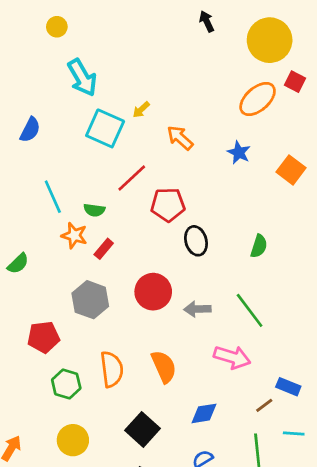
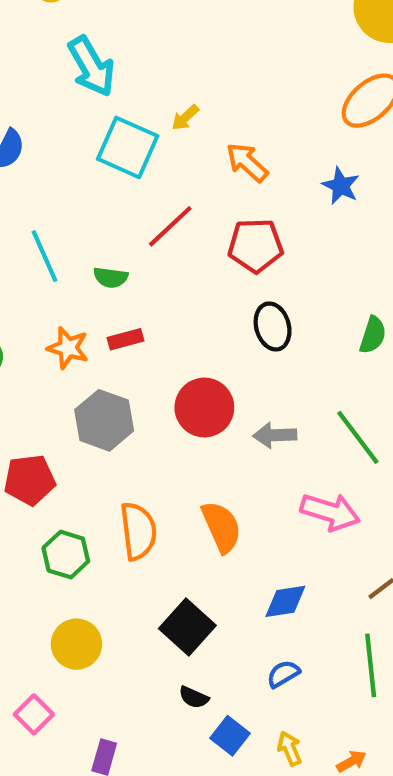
red pentagon: (168, 205) -> (256, 245), moved
orange star: (74, 235) -> (68, 348), moved
red rectangle: (104, 249) -> (125, 339), turned 35

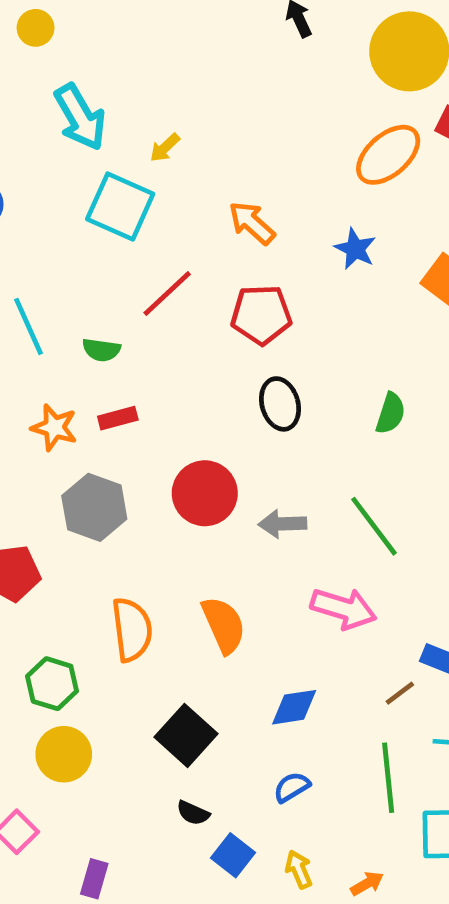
yellow arrow: (185, 118) -> (165, 148), moved
green hexagon: (66, 555) -> (52, 684), moved

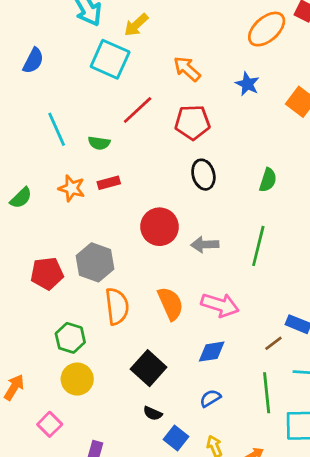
yellow arrow: (165, 148) -> (136, 25), size x1.4
gray hexagon: (94, 507) -> (95, 262), moved
green line: (374, 526) -> (258, 246), turned 51
pink arrow: (343, 608) -> (220, 305), moved

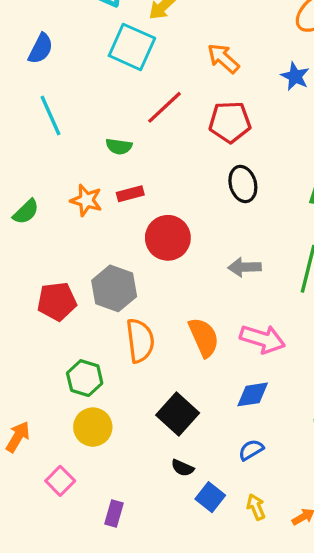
cyan line: (57, 129) -> (50, 115), moved
red circle: (160, 227) -> (168, 238), moved

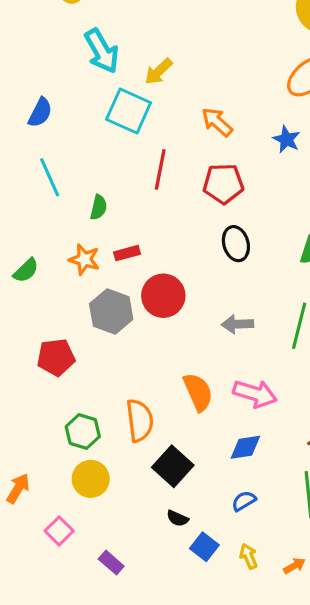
red line: (165, 107) -> (160, 169), turned -36
green semicircle: (119, 146) -> (99, 207), moved, turned -85
gray hexagon: (114, 288) -> (111, 312), moved
orange semicircle: (140, 341) -> (140, 420), moved
purple rectangle: (114, 513) -> (111, 563), turned -65

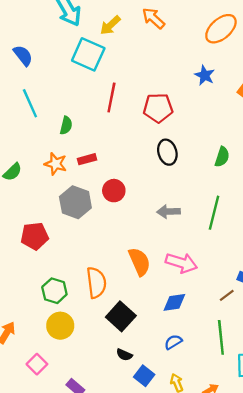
blue semicircle: (40, 113) -> (23, 56), turned -65
orange arrow: (217, 122) -> (153, 18), moved
red circle: (163, 296) -> (114, 191), size x0.7

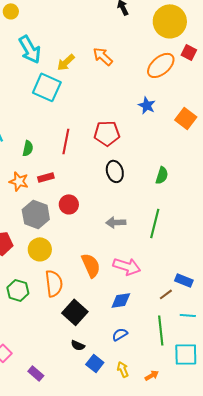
red line: (111, 97) -> (66, 141), moved
yellow circle: (60, 326) -> (40, 249), moved

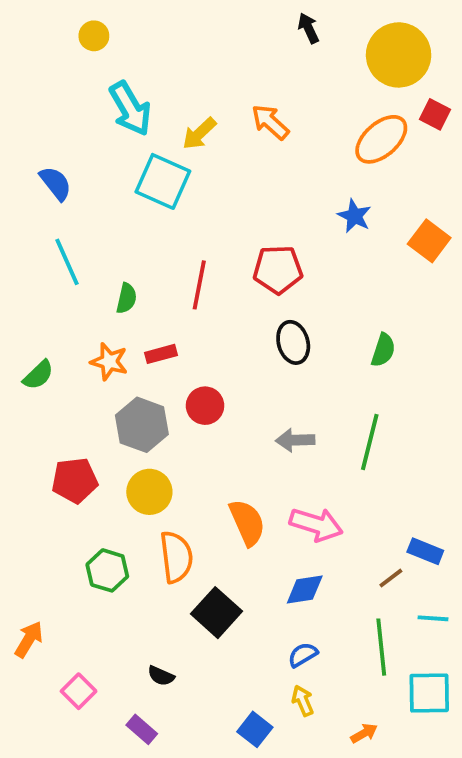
black semicircle: (78, 345) -> (161, 676), moved
blue square: (95, 363) -> (255, 729), moved
yellow arrow: (123, 369) -> (303, 701), moved

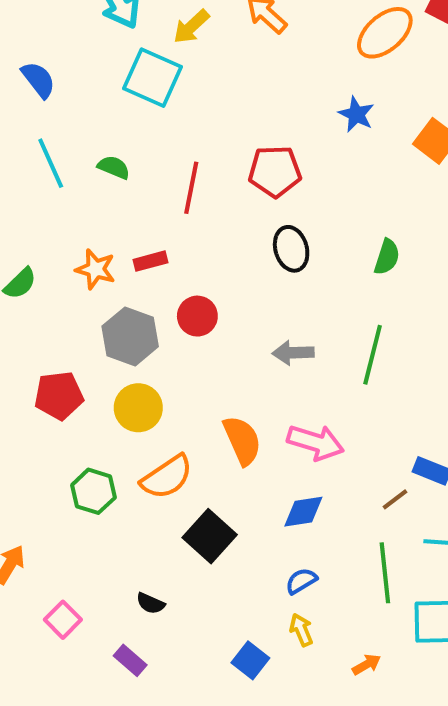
green semicircle: (126, 298) -> (114, 167), moved, turned -80
orange semicircle: (176, 557) -> (167, 477), turned 63

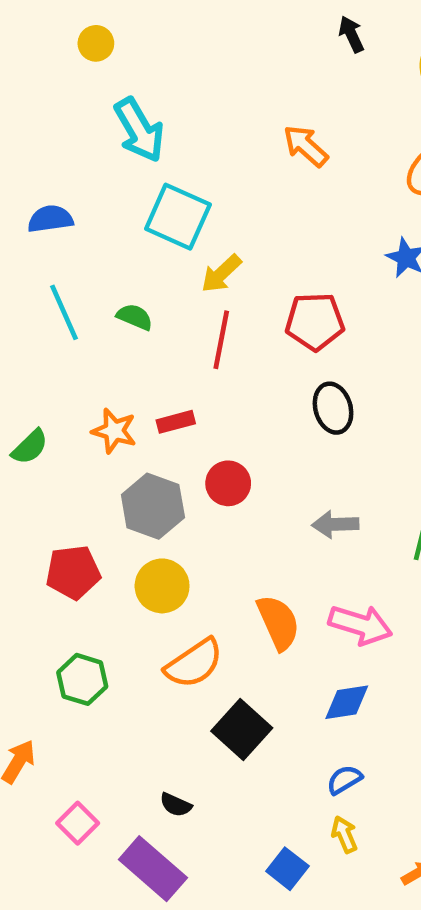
yellow arrow: (191, 27) -> (221, 274), moved
blue semicircle: (38, 80) -> (50, 219), turned -60
green hexagon: (93, 491) -> (82, 679), moved
purple rectangle: (130, 660) -> (153, 869), size x1.8

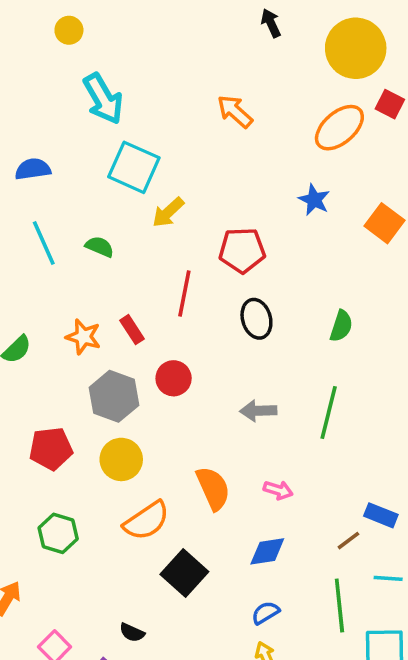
red line: (221, 340) -> (184, 294), moved
red rectangle: (176, 422) -> (132, 330), turned 72
pink arrow: (360, 625) -> (278, 490), size x0.6

